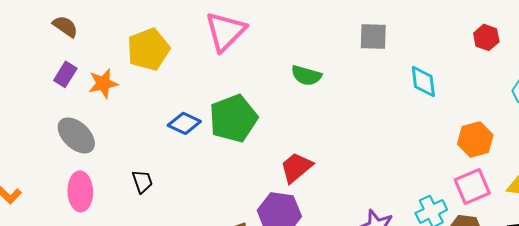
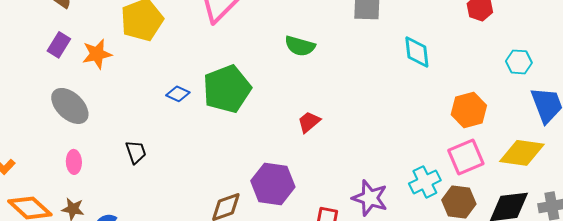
blue diamond: (184, 123) -> (178, 94), size x0.7
red trapezoid: (296, 167) -> (309, 122), moved, size x0.7
pink ellipse: (80, 191) -> (74, 162), size x0.6

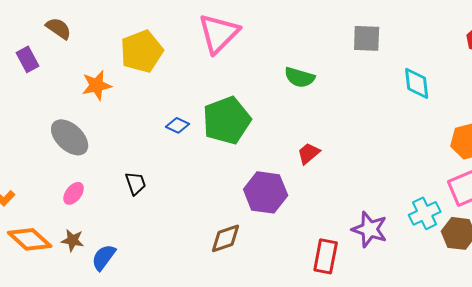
purple rectangle: (59, 45) -> (28, 59), moved, turned -60
pink ellipse: (74, 162) -> (74, 193), turned 40
purple hexagon: (273, 184) -> (266, 192), moved

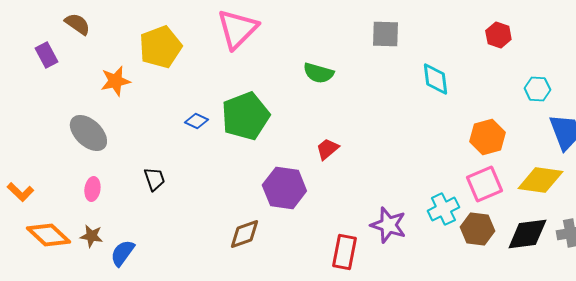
pink ellipse: (74, 193) -> (92, 189), turned -30

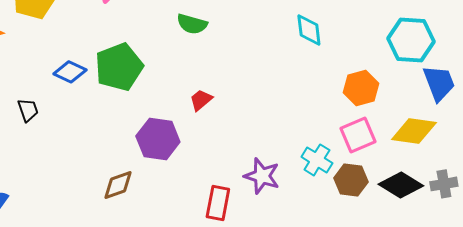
cyan hexagon: (537, 89) -> (411, 40), size x1.8
blue diamond: (196, 121) -> (70, 72), size x1.4
black trapezoid: (154, 179) -> (28, 110), moved
cyan cross: (443, 209) -> (317, 160), turned -32
black diamond: (527, 234) -> (401, 185), turned 39

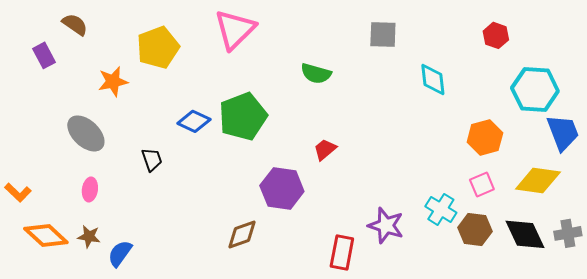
pink square: (358, 135) -> (482, 184), size x0.7
black diamond: (401, 185) -> (525, 234), turned 33

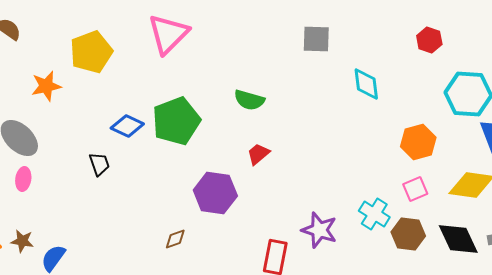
green semicircle: (316, 73) -> (249, 100), moved
black trapezoid: (152, 159) -> (99, 164), moved
pink ellipse: (90, 189) -> (23, 179), moved
brown diamond: (242, 234) -> (175, 239), size x0.7

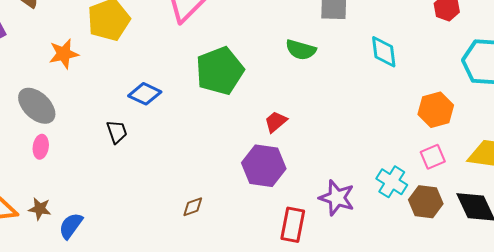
green semicircle: (249, 100) -> (301, 50), moved
green pentagon: (176, 121) -> (220, 71), moved
purple hexagon: (215, 193) -> (264, 166), moved

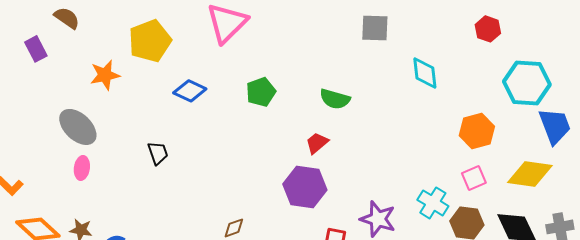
green semicircle: (301, 50) -> (335, 99), moved
green pentagon: (220, 71) -> (261, 92), size x0.6
blue diamond: (145, 94) -> (190, 91), moved

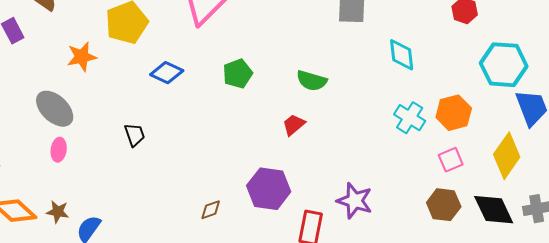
yellow diamond: (530, 174) -> (507, 156), turned -63
purple hexagon: (305, 187) -> (269, 189), moved
cyan cross: (433, 203) -> (410, 118), moved

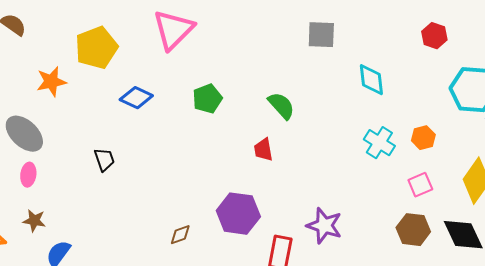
green semicircle: (312, 81) -> (281, 106), turned -148
orange hexagon: (454, 113) -> (423, 138), size x0.7
red trapezoid: (294, 125) -> (263, 150), turned -60
brown star: (58, 212) -> (34, 221), moved

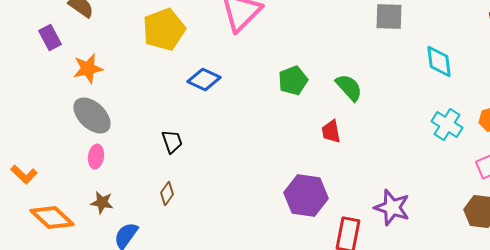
orange star: (51, 82) -> (88, 68), moved
green pentagon: (207, 99) -> (293, 80), moved
brown diamond: (180, 235) -> (167, 193), moved, turned -35

